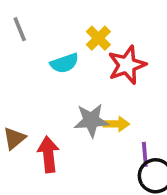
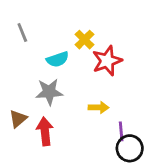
gray star: (91, 120) -> (49, 92), moved

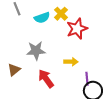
cyan semicircle: (58, 59) -> (42, 18), moved
red arrow: (45, 131) -> (46, 79), moved, turned -30

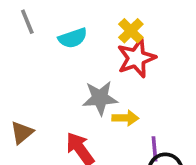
yellow cross: (61, 14) -> (131, 31), moved
gray star: (36, 51) -> (100, 98), moved

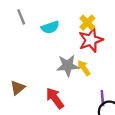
yellow arrow: (125, 118) -> (84, 68), moved, turned -126

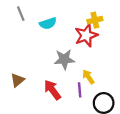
yellow cross: (87, 23) -> (95, 20), moved, turned 32
yellow arrow: (84, 68) -> (88, 77), moved
purple line: (102, 98) -> (80, 90), moved

